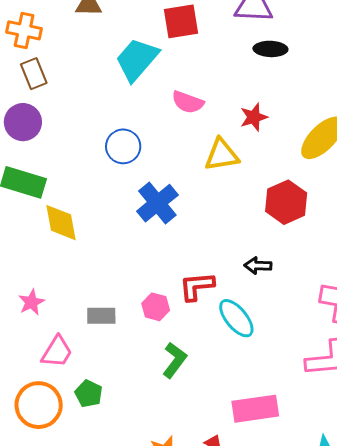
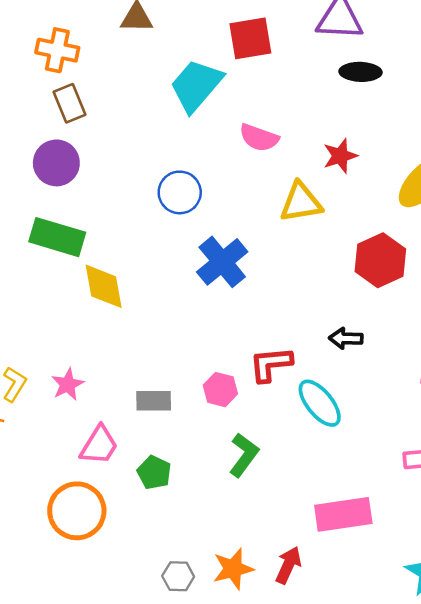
green pentagon: (89, 394) -> (154, 472), moved

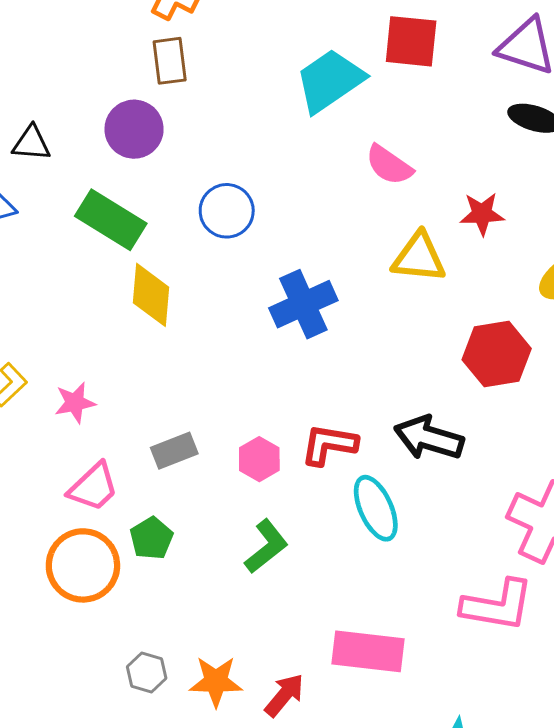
blue circle: (180, 192) -> (227, 211), moved
black arrow: (346, 338) -> (429, 438), size x1.6
gray rectangle: (154, 401) -> (174, 451), turned -36
orange circle: (77, 511) -> (83, 565), moved

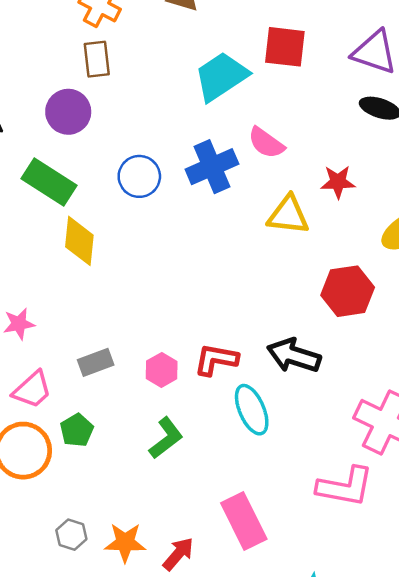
blue cross: (303, 304) -> (212, 167), moved
pink rectangle: (368, 651) -> (244, 521), turned 56

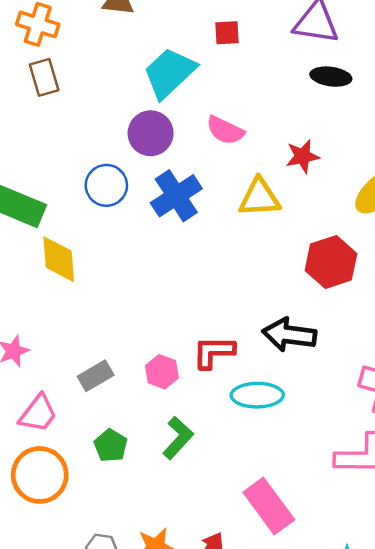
red square: (285, 47) -> (227, 33), size x0.6
purple circle: (68, 112) -> (151, 133), moved
blue cross: (212, 167) -> (176, 196), moved
cyan ellipse: (252, 410) -> (257, 395), turned -57
green pentagon: (77, 430) -> (111, 446), moved

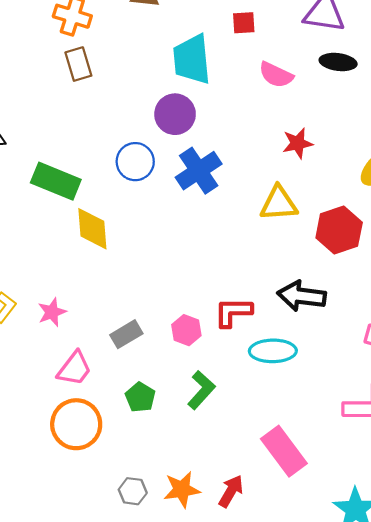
cyan trapezoid: (169, 73) -> (192, 59), turned -52
pink semicircle: (225, 130) -> (276, 75), moved
red star: (303, 156) -> (298, 143), moved
yellow triangle: (259, 198) -> (279, 204), moved

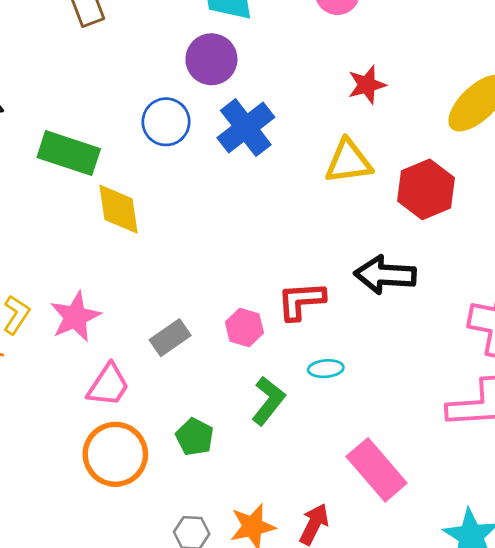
pink star: (52, 312) -> (75, 317), size x1.4
cyan ellipse: (273, 351) -> (326, 369), moved, size x0.6
green pentagon: (140, 397) -> (195, 437), moved

